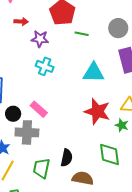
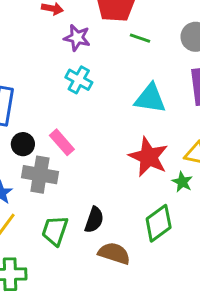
green diamond: (110, 155) -> (159, 223), turned 55

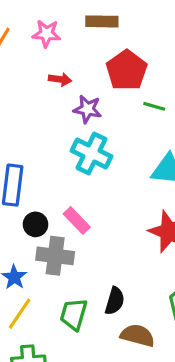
cyan cross: (79, 80) -> (91, 154), size x1.4

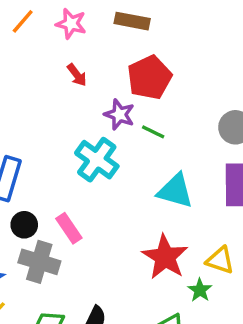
red arrow: (60, 79) -> (77, 75), turned 35
green line: (154, 106) -> (153, 132), moved
purple star: (88, 109) -> (119, 115), moved

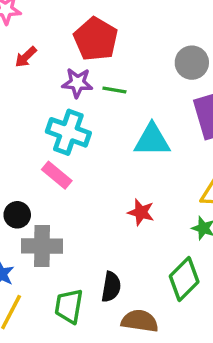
red arrow: (77, 75) -> (26, 57), turned 100
pink rectangle: (69, 228) -> (57, 175), moved
red star: (165, 257) -> (141, 212), moved, size x0.6

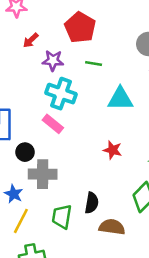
purple star: (77, 83) -> (53, 61), moved

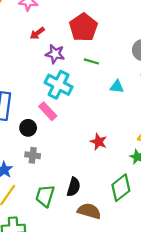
cyan triangle: (120, 99) -> (117, 87), moved, size x0.6
black circle: (25, 152) -> (28, 128), moved
gray cross: (43, 174) -> (33, 155), size x0.6

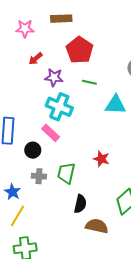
cyan triangle: (117, 87) -> (115, 105), size x1.5
green trapezoid: (45, 196) -> (66, 173), moved

